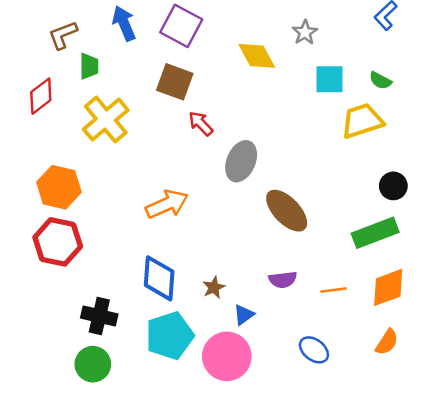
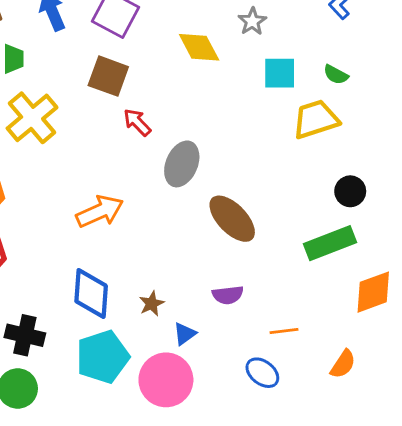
orange diamond: (388, 287) -> (373, 292), moved
orange line: (334, 290) -> (284, 331), moved

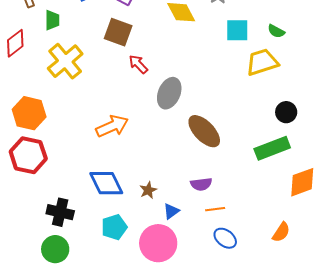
blue diamond: (91, 294) -> (106, 183), turned -30
orange line: (284, 331) -> (215, 209), moved
cyan pentagon: (103, 357) -> (114, 227), size x0.7

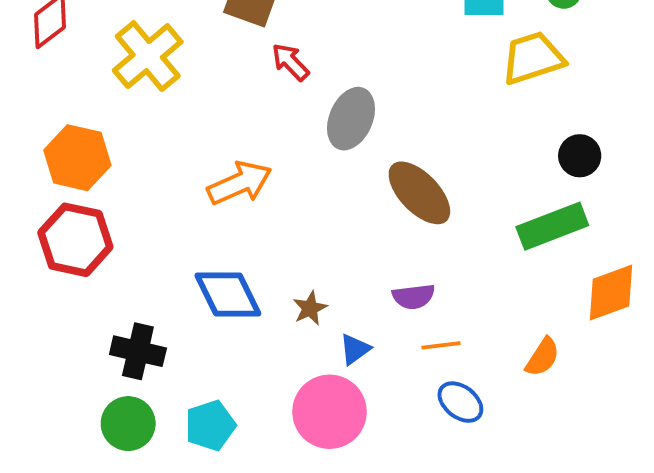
cyan pentagon: (114, 227) -> (210, 425), moved
orange semicircle: (281, 232) -> (543, 357), moved

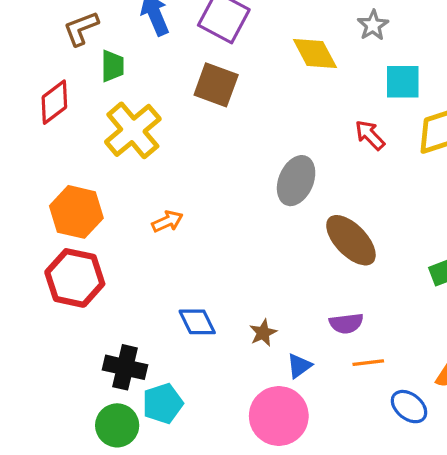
red arrow: (290, 62) -> (370, 135), moved
orange arrow: (240, 183) -> (167, 221), moved, size x0.6
blue diamond: (228, 295) -> (197, 322), size x0.7
blue ellipse: (460, 402) -> (409, 407), moved
cyan pentagon: (210, 425) -> (163, 403), moved

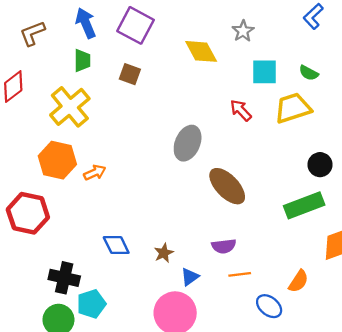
green trapezoid: (112, 66) -> (82, 60), moved
brown square: (216, 85) -> (130, 74), size x0.7
orange hexagon: (76, 212) -> (57, 160), moved

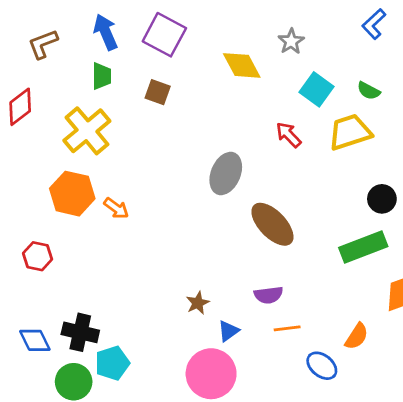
cyan square: (265, 72) -> (317, 89), turned 36
orange arrow: (95, 173) -> (116, 208), turned 60
red hexagon: (28, 213) -> (38, 256), size x0.6
blue diamond: (116, 245) -> (35, 340), moved

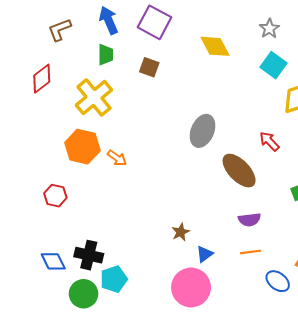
gray star: (291, 41) -> (269, 29), moved
red arrow: (288, 135) -> (269, 141), moved
purple semicircle: (268, 295) -> (249, 220), moved

